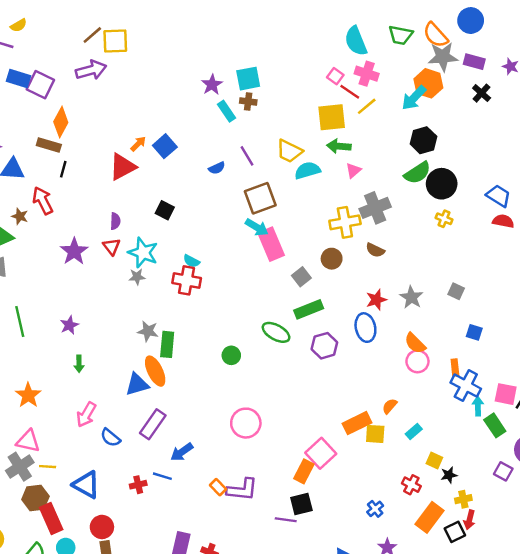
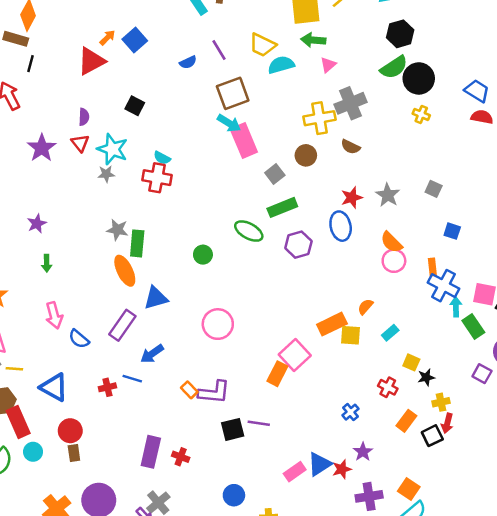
blue triangle: (137, 384) -> (156, 298), moved
pink arrow: (86, 415) -> (54, 315), turned -45
black square: (301, 504) -> (233, 429), moved
orange rectangle: (430, 517) -> (406, 421), size x0.7

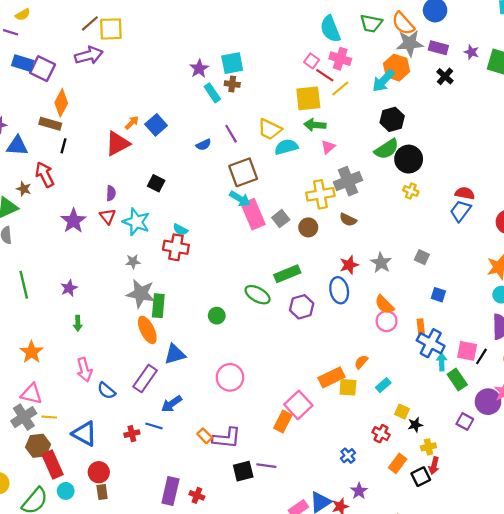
blue trapezoid: (477, 91) -> (460, 211), moved, turned -85
gray star: (106, 174) -> (133, 262), moved
gray square: (275, 174) -> (281, 219), moved
gray star: (117, 230) -> (141, 294), size x1.5

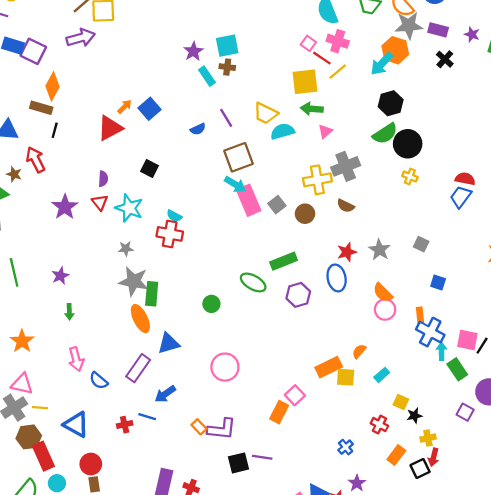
pink square: (298, 405) -> (295, 395), size x0.7

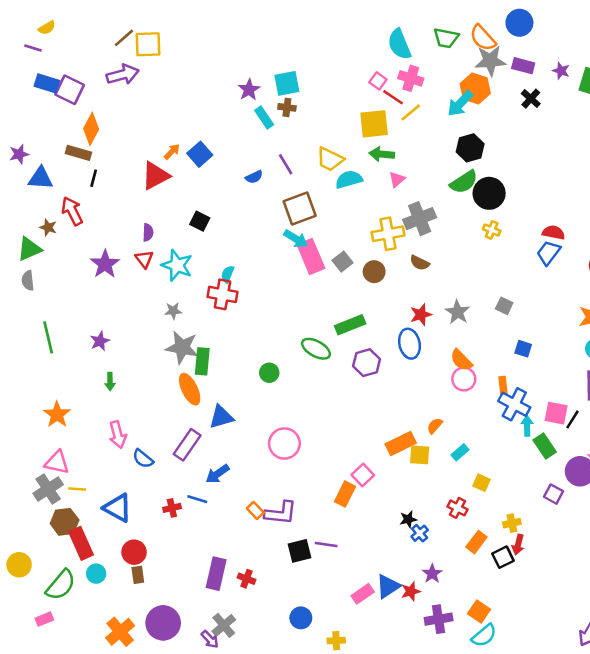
cyan semicircle: (174, 216) -> (228, 274), turned 84
black star: (414, 416) -> (408, 519), moved

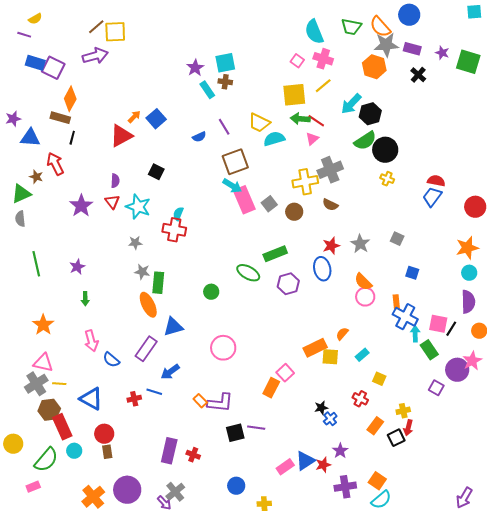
red line: (393, 97) -> (316, 121), moved
cyan arrow: (460, 104) -> (351, 104), moved
gray star: (182, 347) -> (142, 272), size x0.6

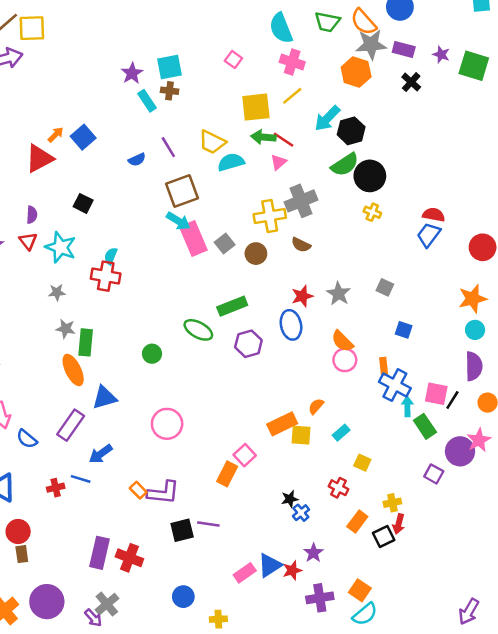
pink square: (297, 61) -> (233, 59), moved
red cross: (193, 455) -> (129, 558), size x1.5

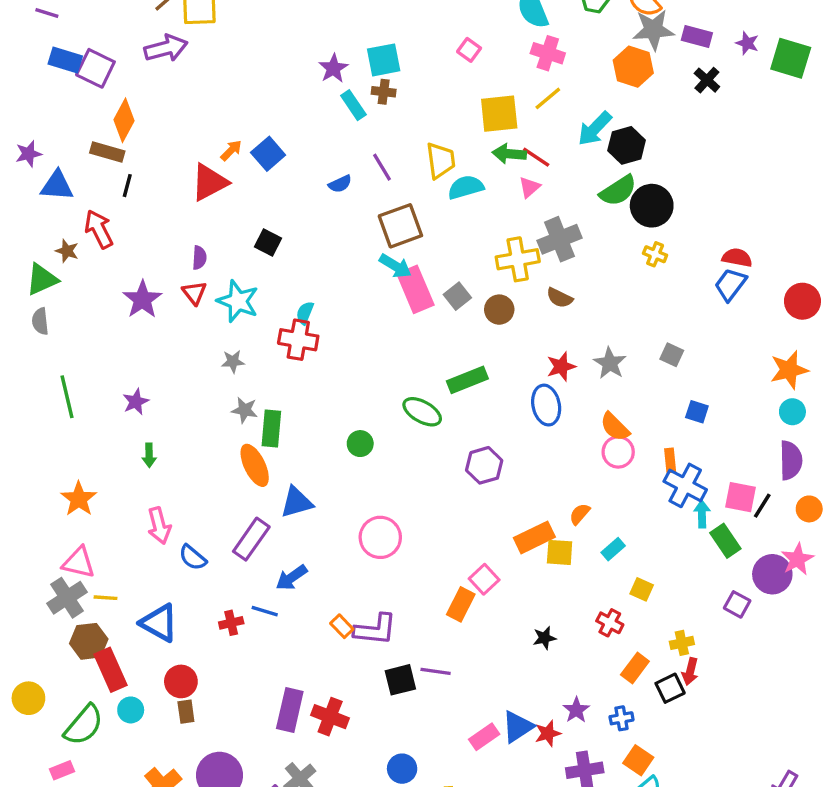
yellow trapezoid: (212, 142) -> (441, 160), turned -124
purple hexagon: (248, 344) -> (484, 465), moved
blue cross: (301, 513) -> (622, 718), moved, turned 30

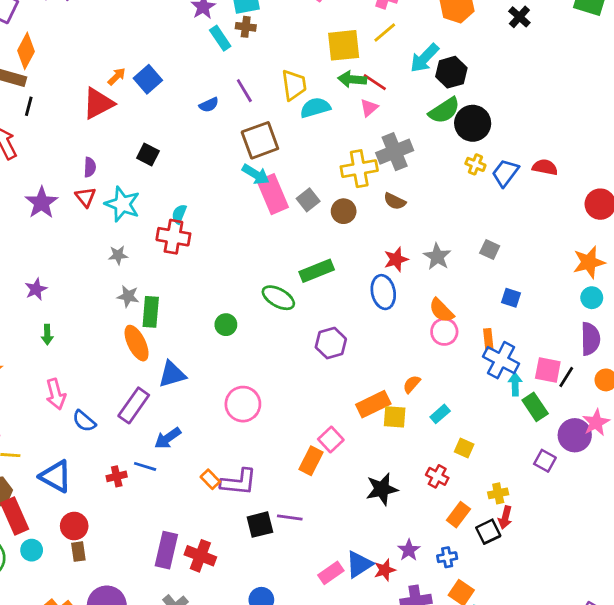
blue trapezoid: (730, 284) -> (505, 173), moved
black star: (544, 638) -> (382, 489), size x1.6

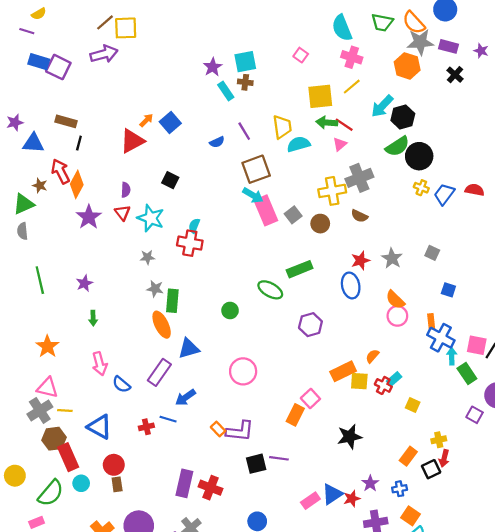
orange diamond: (26, 51) -> (77, 184), moved
red cross: (437, 476) -> (383, 385), moved

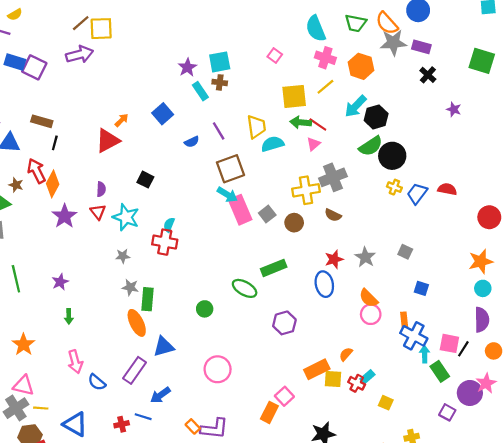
purple star: (481, 51) -> (454, 109), moved
orange hexagon: (407, 66) -> (361, 66), moved
blue square: (170, 122) -> (163, 114), moved

